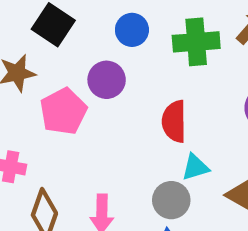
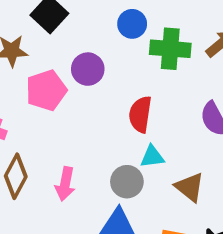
blue circle: (132, 30) -> (132, 24), moved

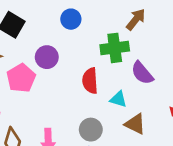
green cross: (170, 49) -> (115, 48), moved
cyan triangle: (152, 157) -> (118, 99), moved, turned 36

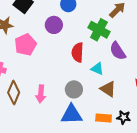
green cross: (115, 48) -> (99, 30), turned 30
purple circle: (47, 57) -> (54, 25), moved

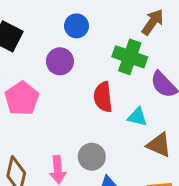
gray circle: (74, 89) -> (92, 157), moved

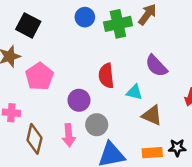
green cross: (130, 57) -> (118, 24), moved, turned -32
purple circle: (60, 61) -> (79, 100), moved

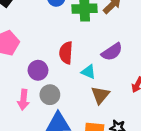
purple semicircle: (156, 66) -> (112, 52), turned -90
brown triangle: (152, 115) -> (100, 95), turned 36

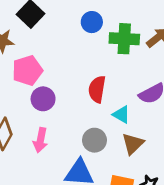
purple circle: (38, 70) -> (43, 99), moved
gray circle: (50, 95) -> (94, 140), moved

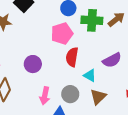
pink pentagon: (27, 70) -> (62, 34), moved
pink arrow: (40, 140) -> (45, 96), moved

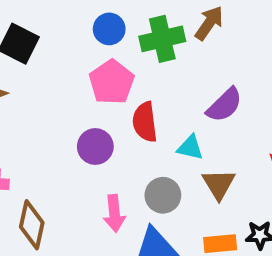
purple circle: (33, 64) -> (95, 146), moved

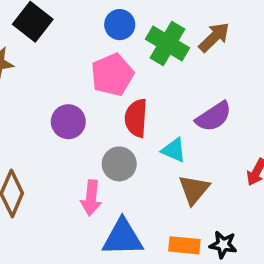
green cross: (162, 39) -> (168, 43), turned 33
purple circle: (95, 146) -> (68, 122), moved
gray circle: (163, 195) -> (119, 164), moved

